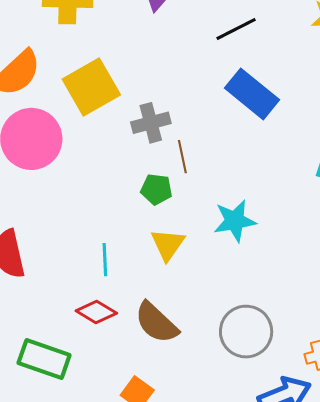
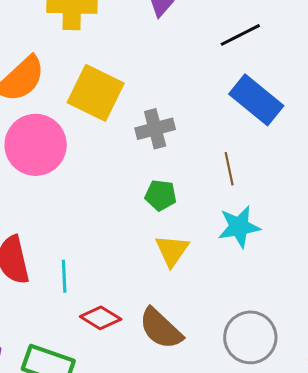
yellow square: (91, 87) -> (96, 93), turned -34
brown line: (182, 157) -> (229, 169), moved
cyan line: (105, 260) -> (64, 276), moved

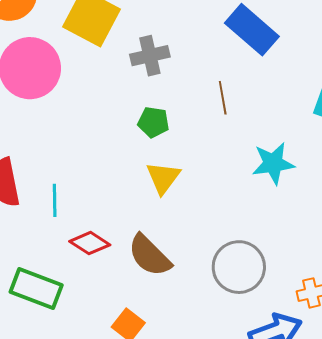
cyan star: (239, 227) -> (273, 163), moved

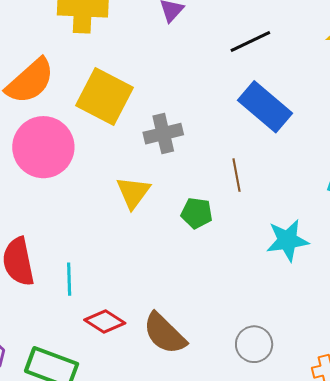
green pentagon: (153, 122) -> (197, 213), moved
yellow triangle: (163, 178) -> (133, 192), moved
gray circle: (239, 267) -> (254, 344), size x0.7

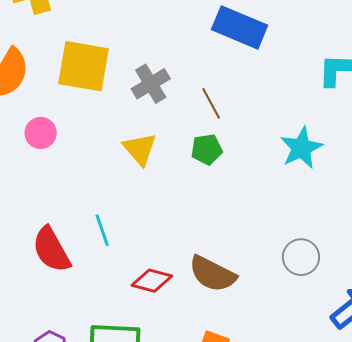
pink circle: (43, 147) -> (41, 133), size x0.5
brown line: (236, 175) -> (211, 103), moved
cyan line: (69, 279) -> (102, 230), moved

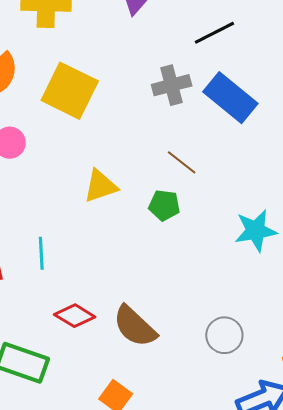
gray cross: (151, 84) -> (172, 85), moved
brown line: (211, 103) -> (182, 162), turned -40
yellow triangle: (140, 149) -> (100, 186), turned 36

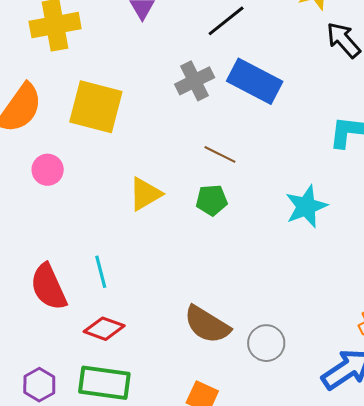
red diamond: (75, 316) -> (104, 329), moved
gray circle: (224, 335) -> (266, 343), moved

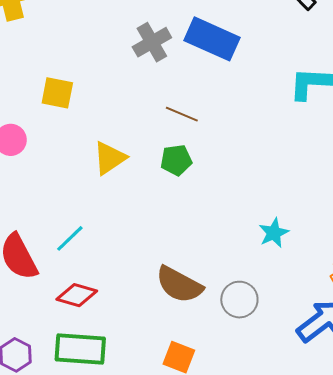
yellow square: (96, 107) -> (57, 93), moved, size x0.6
cyan star: (306, 206) -> (274, 233), moved, size x0.7
cyan line: (101, 272) -> (70, 238), turned 64

